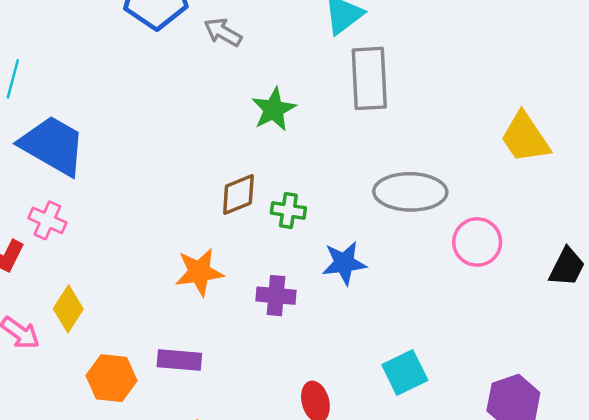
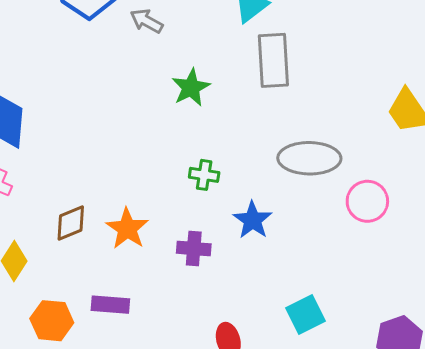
brown diamond: (238, 195) -> (71, 223), moved
blue star: (344, 263) -> (252, 220), turned -30
orange star: (199, 272) -> (127, 229), turned -30

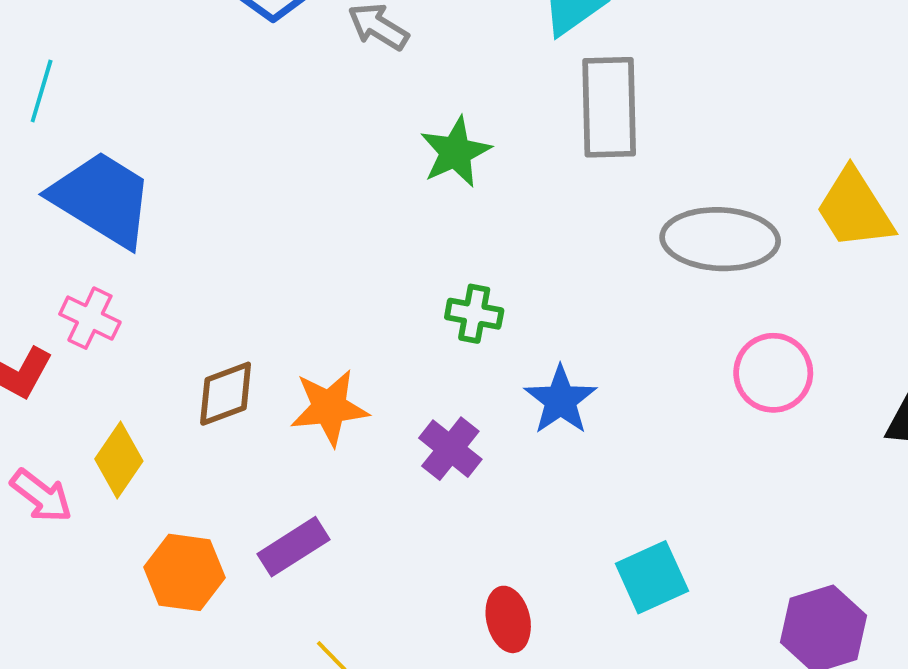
gray ellipse: (309, 158) -> (720, 239), moved
orange star: (127, 229) -> (329, 408), turned 30
purple cross: (194, 249) -> (450, 449), turned 32
purple rectangle: (110, 305) -> (293, 547), turned -39

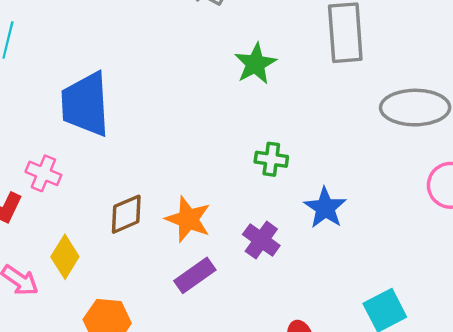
blue trapezoid: (102, 199) -> (85, 104), moved, turned -122
orange star: (329, 408) -> (188, 219), turned 30
purple rectangle: (293, 547) -> (195, 275), moved

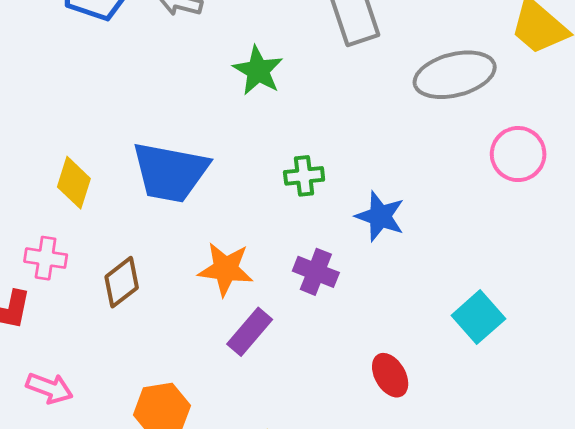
blue trapezoid: (85, 104) -> (170, 172), moved, turned -62
brown diamond: (126, 214) -> (122, 282), moved
yellow diamond: (65, 257) -> (74, 183), moved

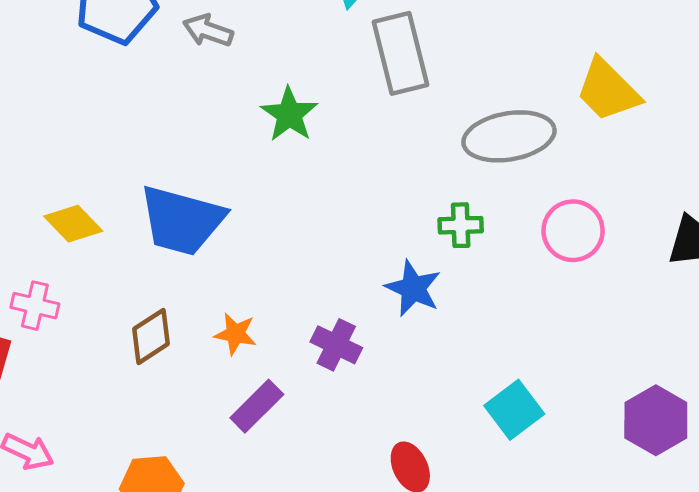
green cross: (304, 176) -> (461, 225), moved
yellow diamond: (74, 183) -> (73, 224), turned -66
orange star: (226, 269) -> (235, 334), size x0.7
brown diamond: (122, 282) -> (151, 336), moved

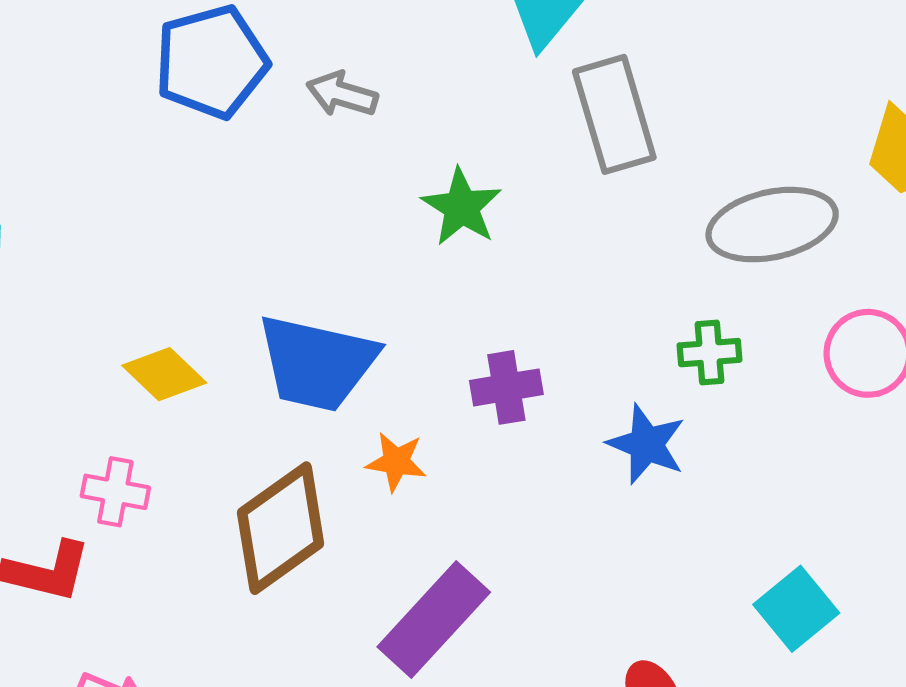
orange star: (235, 334) -> (396, 462), moved
brown diamond: (151, 336) -> (281, 528), size x1.6
purple cross: (336, 345) -> (506, 387), moved, turned -33
purple rectangle: (257, 406) -> (434, 620), size x1.5

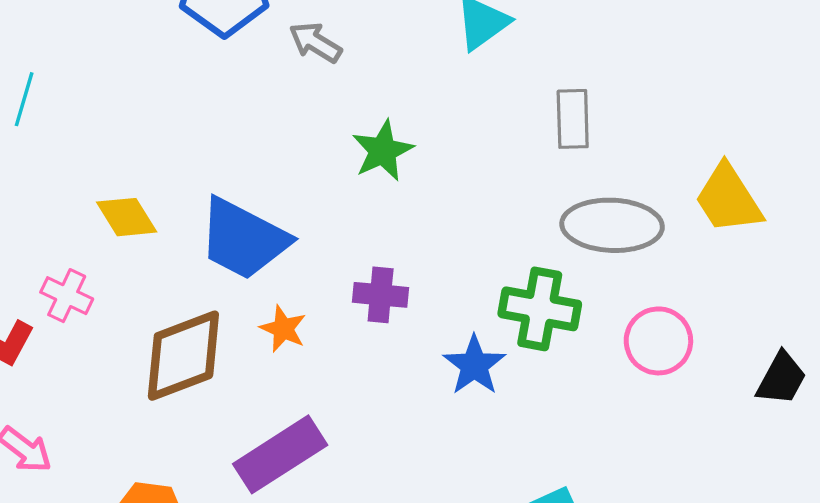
gray rectangle: (614, 114) -> (573, 119), moved, size x0.7
green cross: (709, 353) -> (540, 309), size x1.6

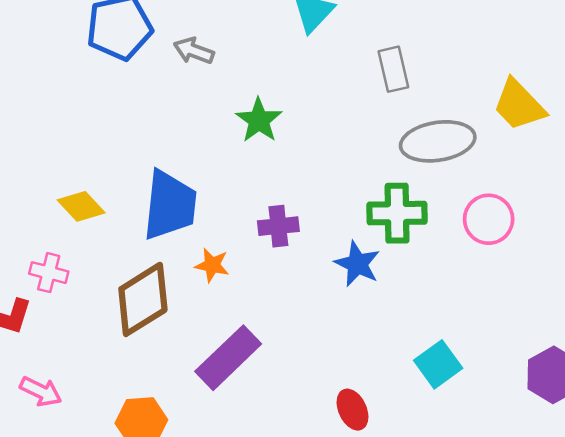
blue trapezoid: (243, 239) -> (170, 205), turned -100

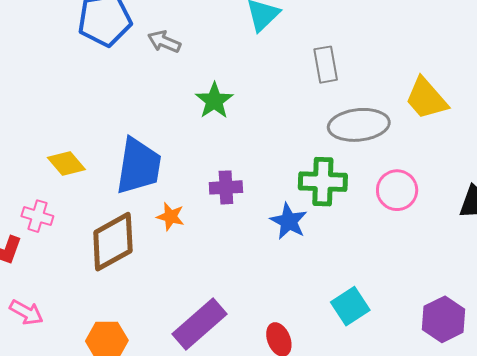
purple rectangle: (228, 358) -> (200, 324), moved

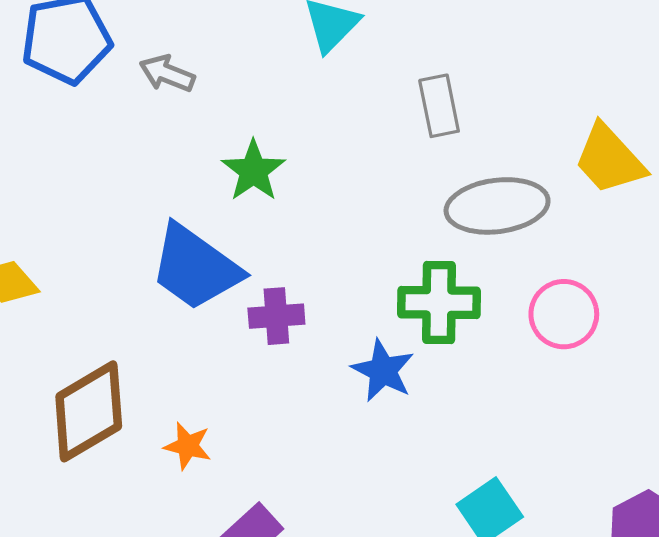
blue trapezoid: (139, 166) -> (195, 267), moved, turned 118
orange star: (170, 217) -> (188, 446), moved

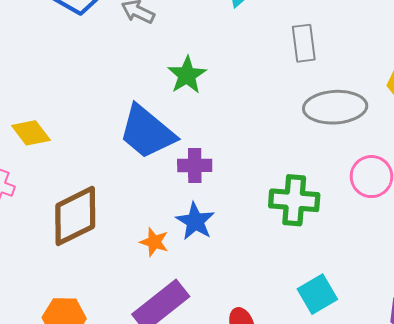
green cross: (439, 303) -> (294, 200), moved
blue star: (383, 370) -> (195, 221), moved
orange star: (188, 446) -> (154, 242), moved

